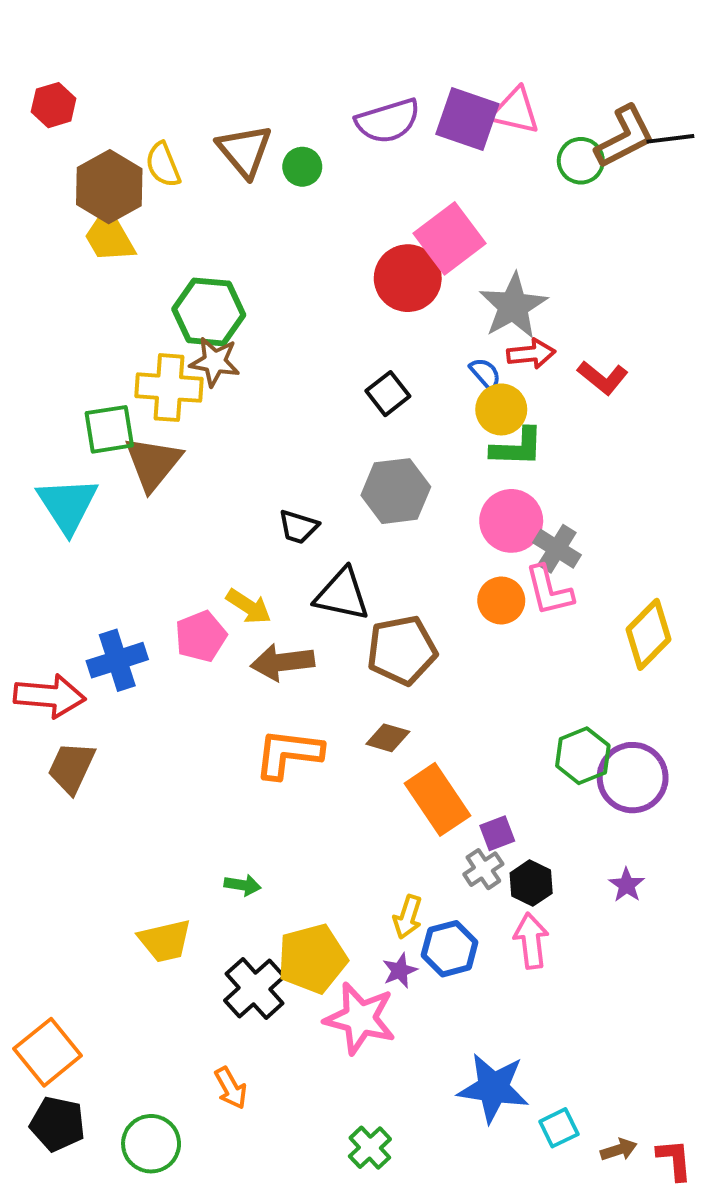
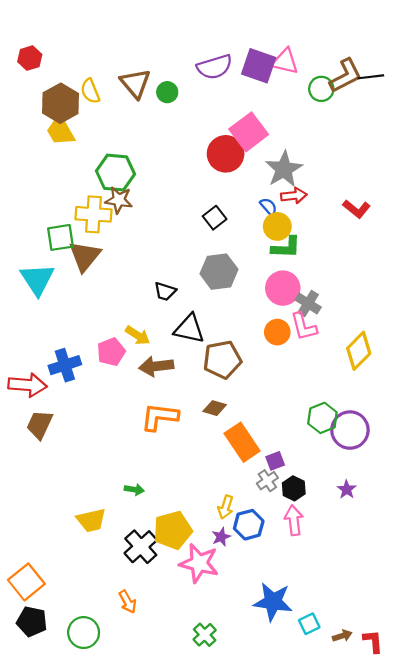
red L-shape: (603, 378) -> (357, 209), moved

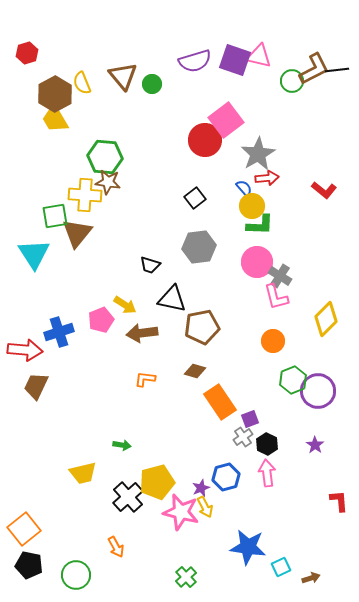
orange circle: (277, 332) -> (273, 341), moved
orange L-shape: (160, 417) -> (145, 379), size x0.6
yellow arrow: (226, 507) -> (205, 507), moved, turned -45
red L-shape: (373, 641) -> (339, 501), moved

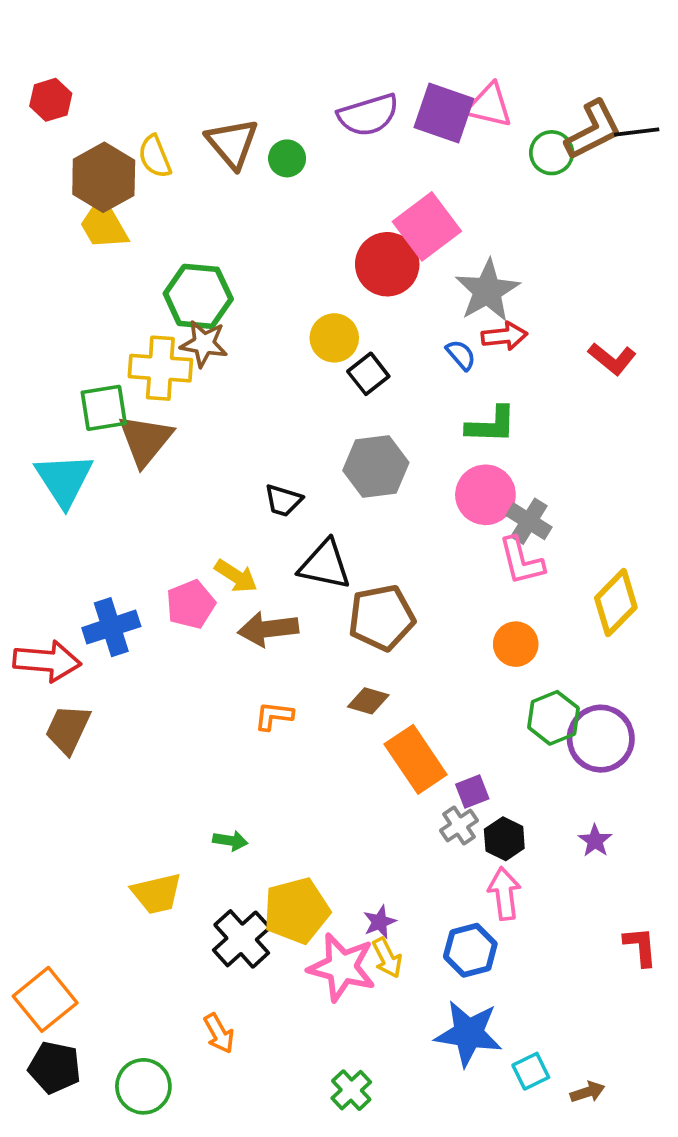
yellow circle: (252, 206) -> (334, 338), moved
blue hexagon: (226, 477) -> (470, 950), moved

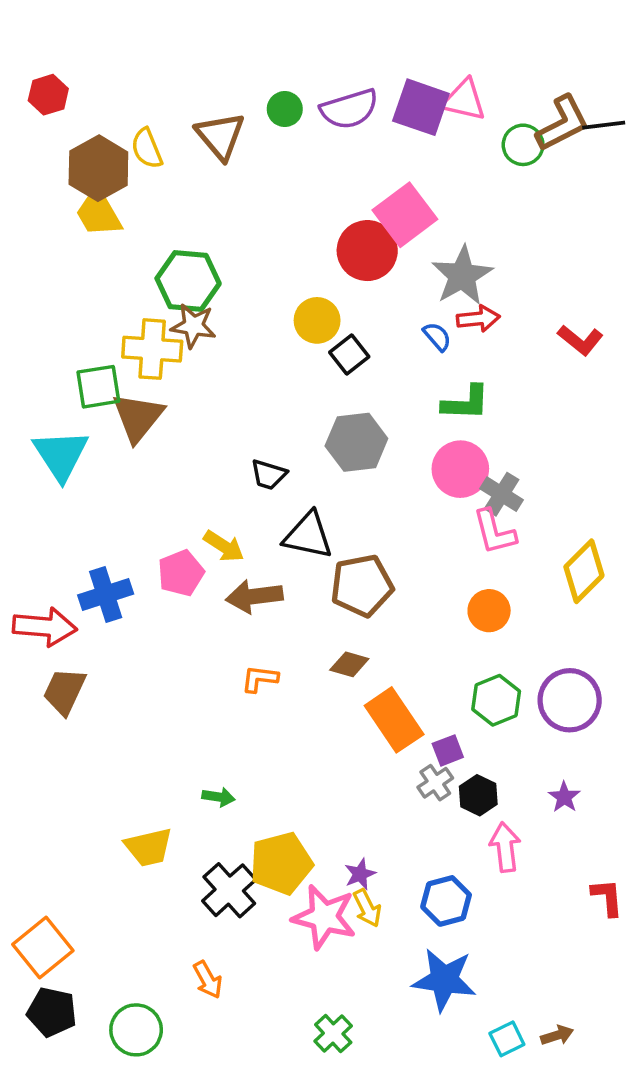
green circle: (287, 158) -> (285, 109), moved
green hexagon: (554, 718) -> (496, 700), moved
pink arrow: (504, 894) -> (505, 847), moved
cyan square: (531, 1071) -> (507, 1039), moved

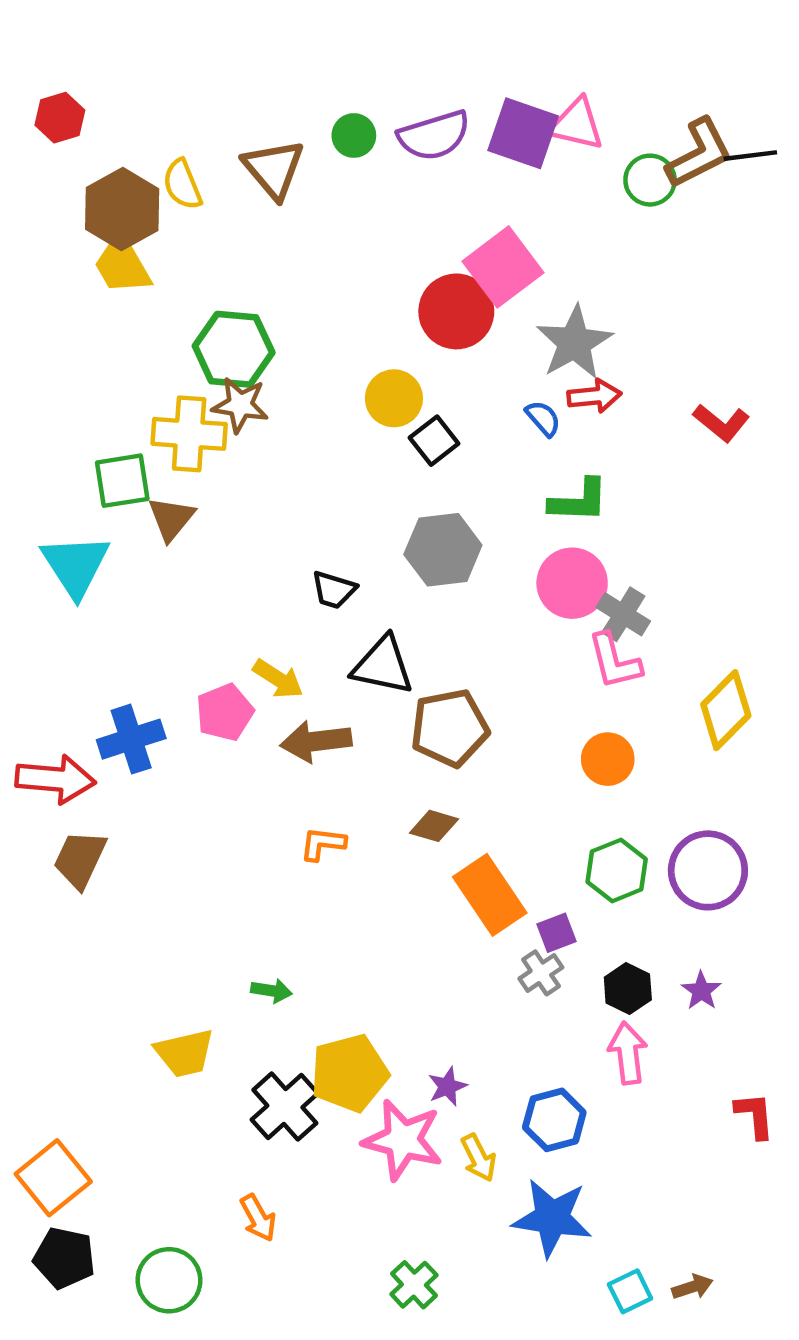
brown triangle: (138, 417) -> (171, 519), size x0.7
black hexagon: (478, 795) -> (628, 988), moved
yellow arrow: (367, 908) -> (479, 1158), moved

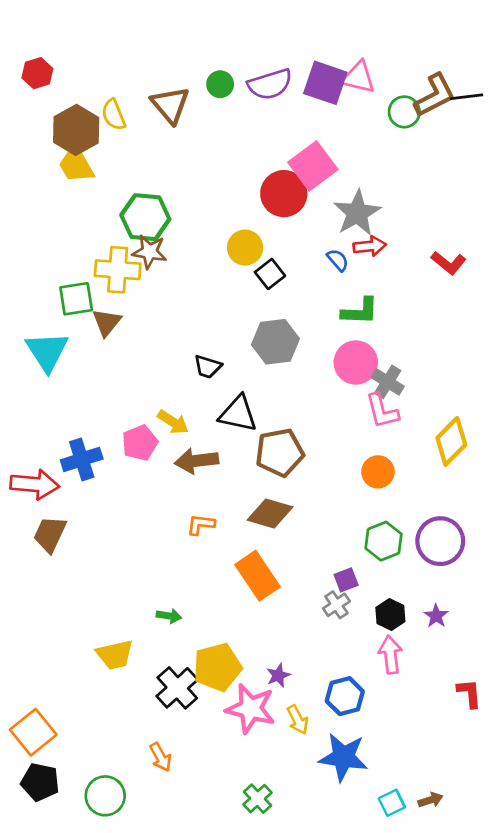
brown diamond: (434, 826) -> (270, 513), size x1.5
orange rectangle: (490, 895) -> (257, 576), moved

